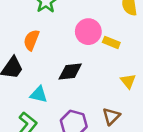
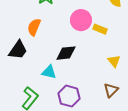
cyan triangle: (39, 94) -> (49, 72), moved
brown triangle: (111, 116) -> (111, 90), moved

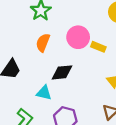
orange semicircle: (34, 27) -> (43, 43), moved

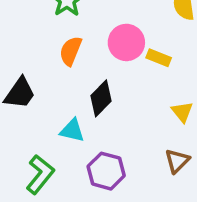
black diamond: (62, 72) -> (101, 98), turned -40

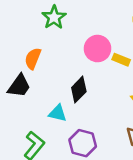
orange semicircle: (71, 51) -> (33, 58), moved

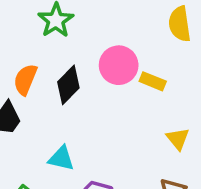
black diamond: (79, 90) -> (68, 85), moved

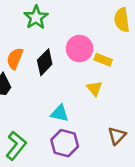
yellow triangle: (178, 139) -> (94, 88), moved
cyan triangle: (61, 158) -> (60, 113), moved

